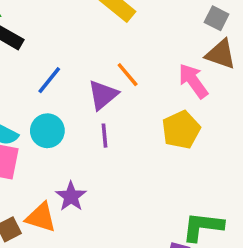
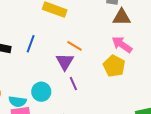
blue line: (49, 80) -> (31, 44), moved
pink arrow: (193, 81) -> (122, 44), moved

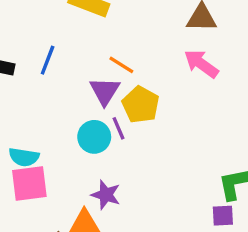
yellow pentagon: (114, 66) -> (141, 105), moved
cyan circle: (41, 92) -> (94, 137), moved

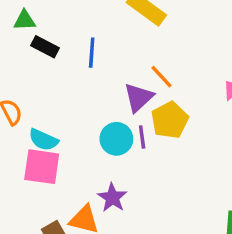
blue line: (48, 60) -> (92, 53), turned -32

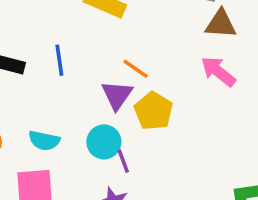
purple line: (142, 137) -> (123, 161), moved
cyan semicircle: (43, 140) -> (44, 141), moved

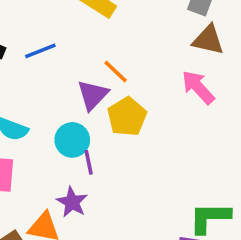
blue line: (59, 60) -> (40, 51), turned 68

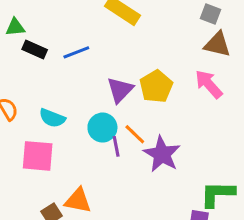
orange line: (116, 71) -> (135, 134), moved
yellow pentagon: (127, 117) -> (156, 86), moved
purple star: (72, 202) -> (162, 154), moved, size x1.4

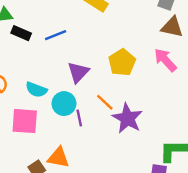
purple triangle: (120, 90) -> (78, 72), moved
cyan circle: (102, 128) -> (64, 104), moved
purple line: (116, 146) -> (79, 118), moved

